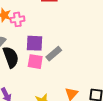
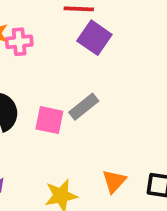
purple square: (34, 43) -> (94, 38), moved, turned 30

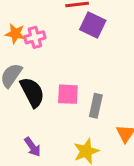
gray rectangle: (84, 107) -> (96, 106), moved, turned -30

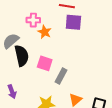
purple square: (93, 25) -> (73, 22), turned -36
orange star: (15, 34) -> (45, 32), moved

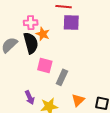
black semicircle: (22, 56) -> (31, 43), moved
purple arrow: (12, 92) -> (30, 98), moved

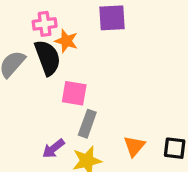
gray rectangle: (62, 77) -> (87, 124), moved
purple arrow: (30, 98) -> (53, 149), turned 80

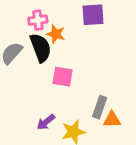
gray rectangle: (87, 124) -> (100, 107), moved
orange triangle: (134, 146) -> (112, 120), turned 48

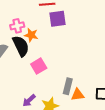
pink square: (63, 77) -> (39, 66), turned -35

